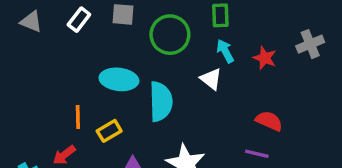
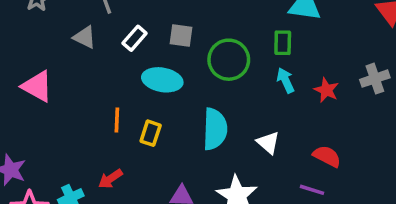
cyan ellipse: (119, 79) -> (162, 80), moved
white triangle: (211, 79) -> (268, 143), moved
orange line: (78, 117) -> (117, 120), moved
yellow rectangle: (109, 131) -> (151, 133), moved, turned -45

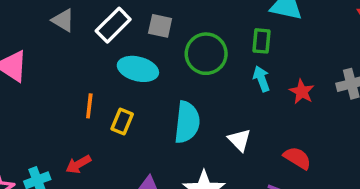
white rectangle: (135, 38) -> (113, 25), size x1.4

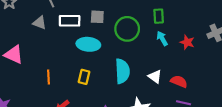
white rectangle: (113, 25) -> (70, 21), turned 54
orange line: (89, 106) -> (48, 77), moved
red semicircle: (297, 158) -> (179, 81), moved

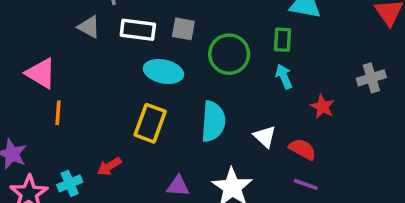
red star: (187, 42) -> (322, 107), moved
orange line: (48, 77) -> (58, 113), moved
yellow rectangle: (84, 77) -> (150, 123), size x1.5

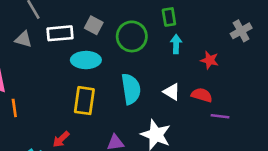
gray square: (183, 29) -> (94, 25), turned 30
cyan arrow: (284, 76) -> (176, 44), turned 36
purple line: (306, 184) -> (220, 116), moved

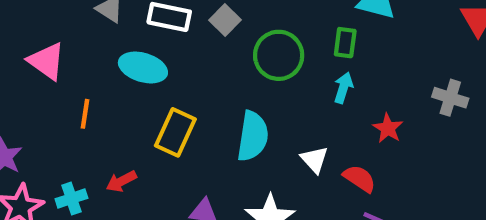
gray cross: (241, 31) -> (450, 98), turned 30
cyan ellipse: (86, 60) -> (143, 67), moved
orange line: (14, 108) -> (85, 114), moved

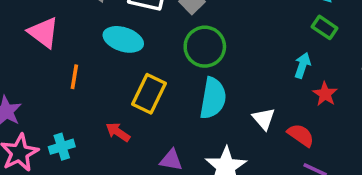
green rectangle: (345, 43) -> (325, 27), moved, turned -65
green circle: (279, 55) -> (205, 47), moved
cyan arrow: (343, 88) -> (303, 65), moved
red arrow: (121, 181) -> (118, 132), moved, turned 60

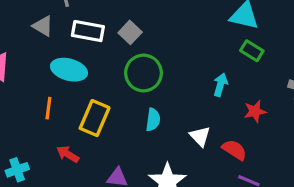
cyan arrow: (303, 65) -> (220, 85), moved
orange line: (74, 77) -> (48, 108), moved
red star: (325, 94) -> (255, 111), turned 30
cyan semicircle: (213, 98) -> (153, 120), size x0.6

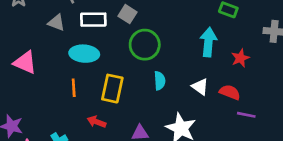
cyan arrow: (220, 85) -> (208, 42), size x1.5

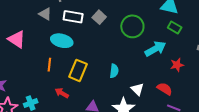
cyan arrow: (208, 42) -> (155, 49), turned 45
green circle: (145, 45) -> (132, 26), moved
white triangle: (200, 87) -> (137, 89), moved

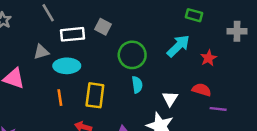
gray triangle: (45, 14) -> (41, 52), moved, turned -32
green circle: (132, 26) -> (132, 55), moved
white triangle: (137, 89) -> (170, 99), turned 32

